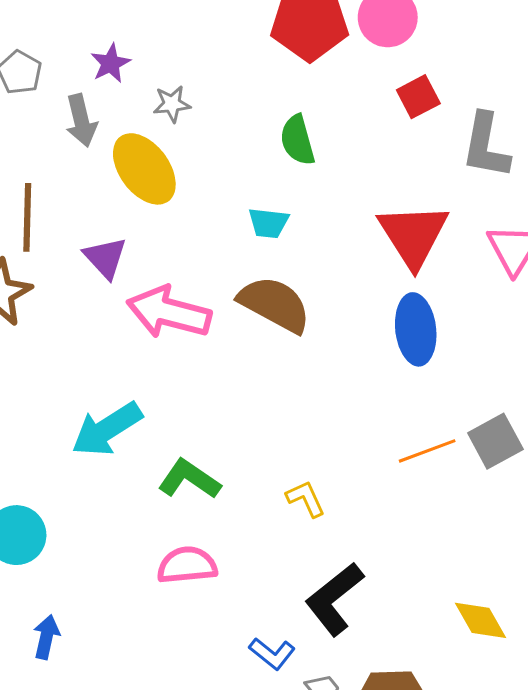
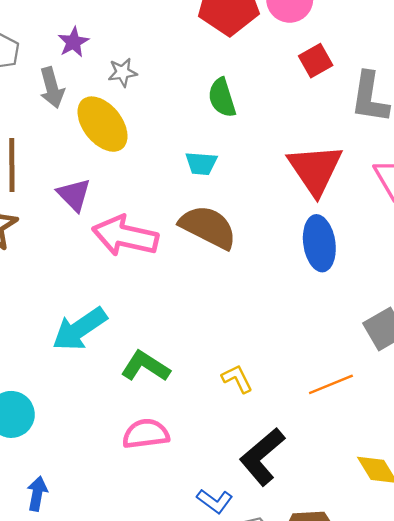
orange line: (427, 451) -> (331, 384), moved

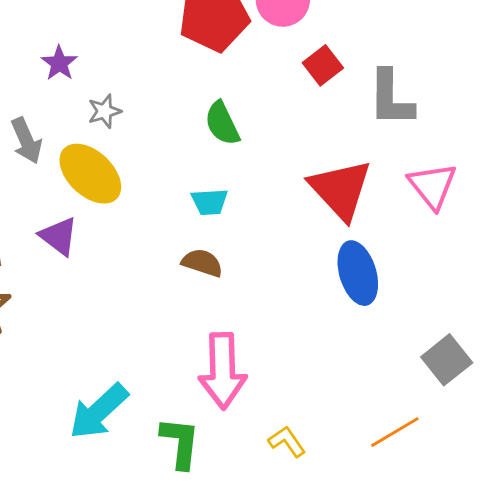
purple star: (73, 42) -> (59, 63), moved
purple triangle: (74, 195) -> (59, 236), moved
brown semicircle: (208, 227) -> (202, 263), moved, size x0.6
pink arrow: (125, 236) -> (222, 371), moved, turned -96
green L-shape: (145, 366) -> (180, 443), turned 72

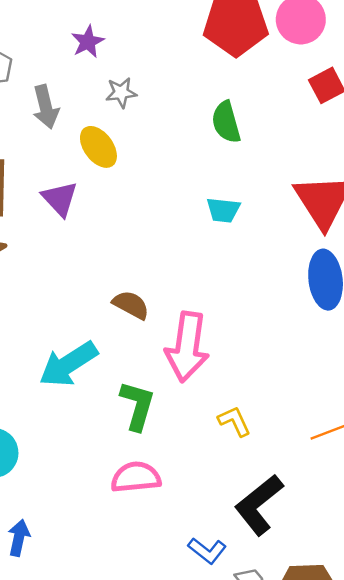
yellow ellipse: (90, 174) -> (98, 147), size x0.7
cyan trapezoid: (210, 202) -> (223, 210), moved
brown semicircle: (202, 263) -> (131, 305), moved

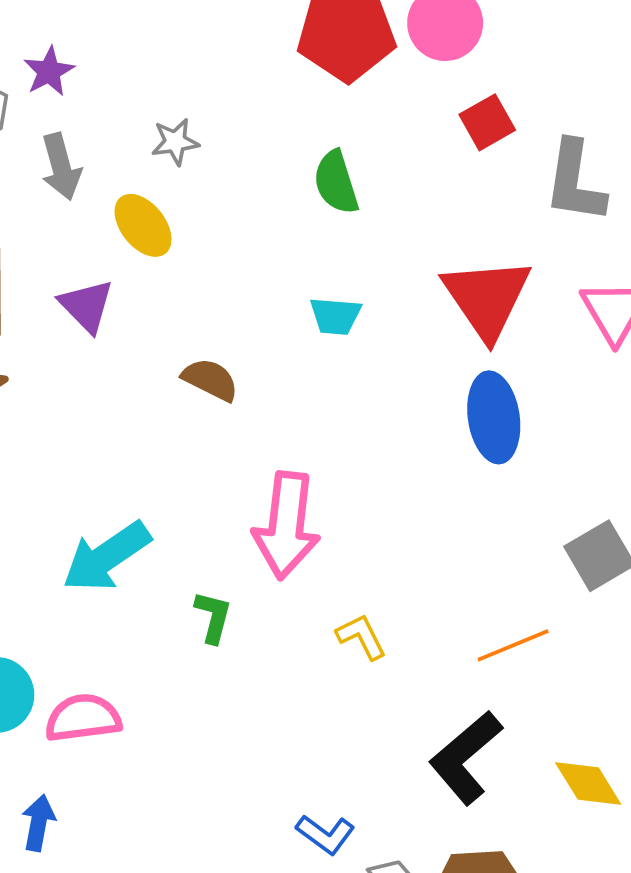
purple star: (88, 42) -> (49, 71), moved
brown semicircle: (131, 305) -> (210, 380), moved
green L-shape: (137, 406) -> (213, 617), size x0.7
pink semicircle: (136, 477) -> (83, 718), moved
black L-shape: (259, 505) -> (466, 758), moved

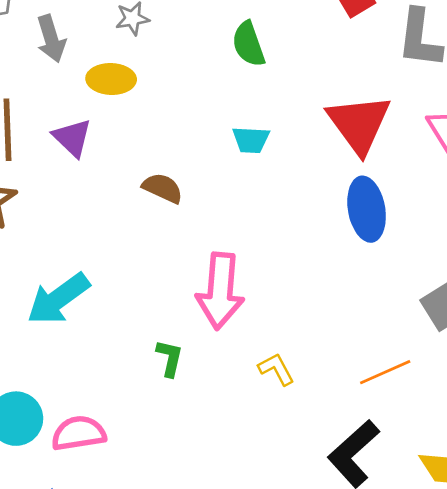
yellow ellipse: (143, 225) -> (111, 79), turned -48
cyan arrow: (106, 557) -> (58, 299), moved

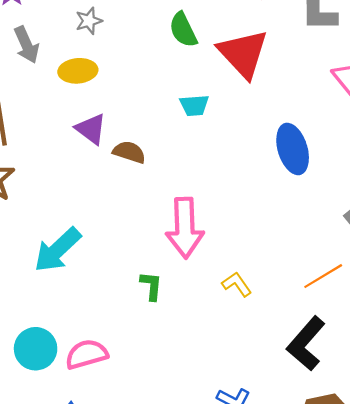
red triangle: (359, 124) -> (243, 54), moved
purple triangle: (72, 138) -> (91, 129), moved

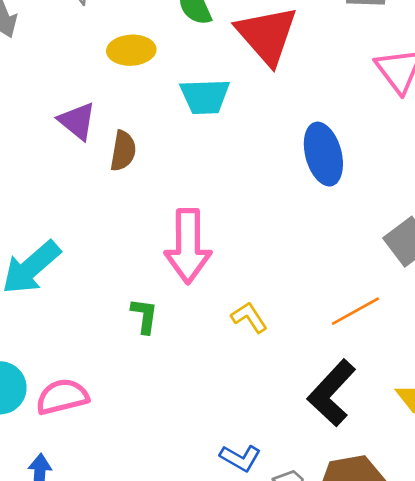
yellow ellipse: (78, 71) -> (131, 50), moved
cyan trapezoid: (194, 105) -> (205, 96), size x1.4
brown semicircle: (129, 152) -> (123, 151), turned 80

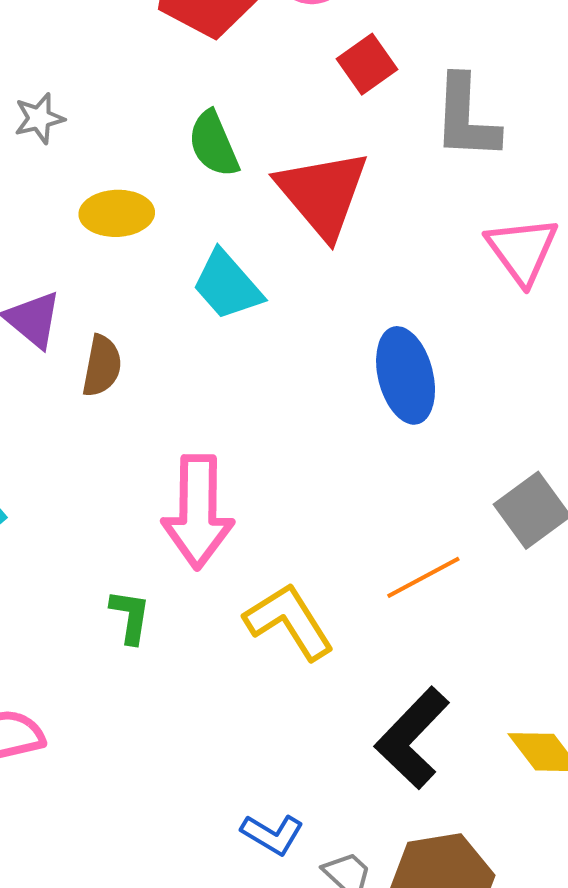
cyan trapezoid: (205, 96) -> (227, 285), turned 50
orange line: (355, 311) -> (423, 577), moved
yellow L-shape: (249, 317) -> (289, 621), size x1.6

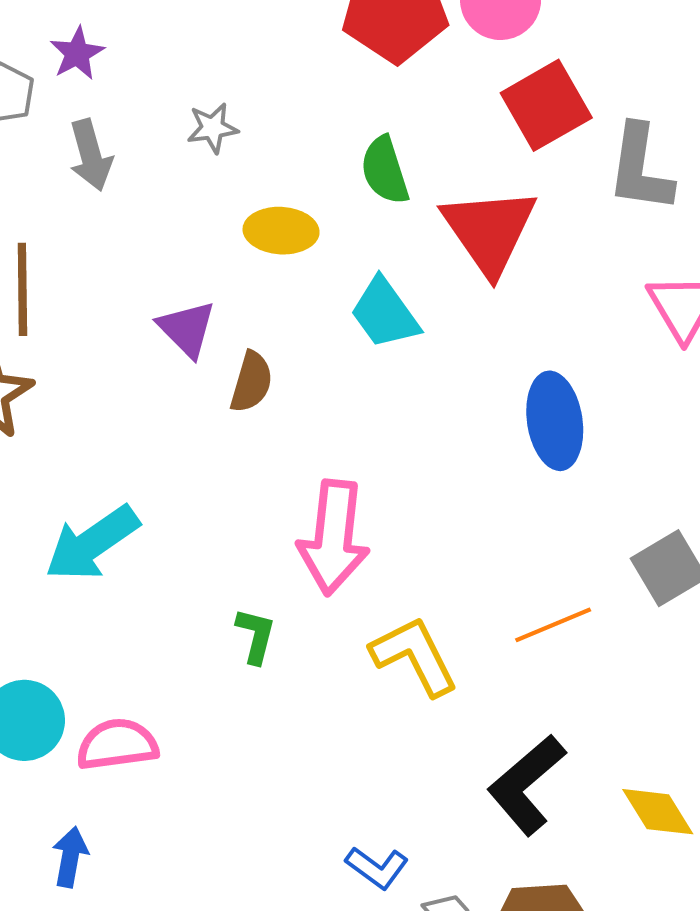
red square: (367, 64) -> (546, 105), size x1.5

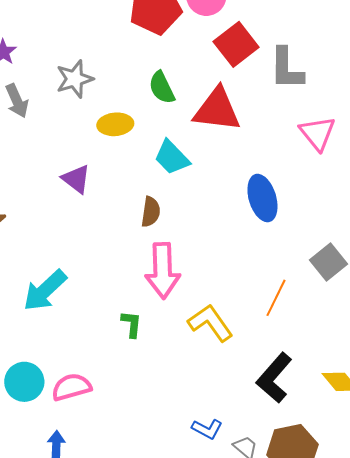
gray star: (213, 128) -> (75, 79), size x1.5
red triangle: (489, 231) -> (217, 110), turned -40
brown semicircle: (251, 382) -> (151, 212), moved
orange line: (553, 625) -> (276, 298), turned -33

